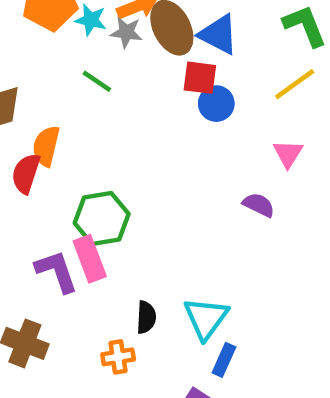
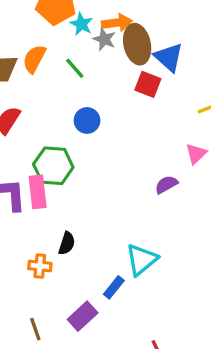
blue circle: (216, 104) -> (87, 120), moved
orange semicircle: (46, 146) -> (34, 59), moved
purple semicircle: (259, 205) -> (166, 184), turned -70
cyan triangle: (206, 318) -> (141, 260), moved

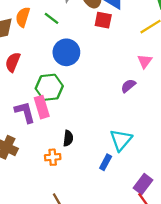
blue circle: (87, 120) -> (66, 52), size x1.5
purple rectangle: (83, 316) -> (143, 184), moved

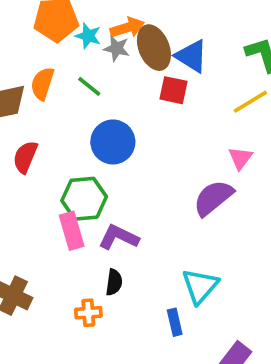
purple semicircle: (128, 86) -> (213, 198), size x1.6
purple L-shape: (25, 112) -> (119, 237), moved, turned -50
blue rectangle: (106, 162) -> (175, 322), turned -42

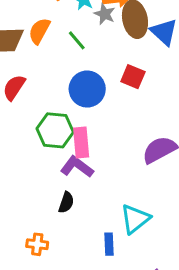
red square: (174, 90) -> (133, 77), moved
pink rectangle: (72, 231) -> (81, 143), moved
orange cross: (88, 313) -> (37, 244), moved

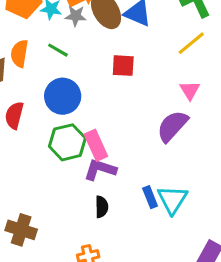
blue circle: (87, 89) -> (63, 96), moved
blue rectangle: (109, 244) -> (150, 197), moved

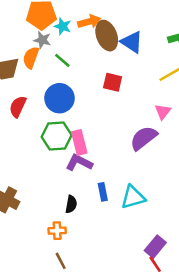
gray star: (76, 16) -> (42, 40), moved
blue rectangle: (150, 197) -> (103, 192), moved
cyan triangle: (172, 200) -> (133, 197), turned 32
black semicircle: (102, 207) -> (71, 204), moved

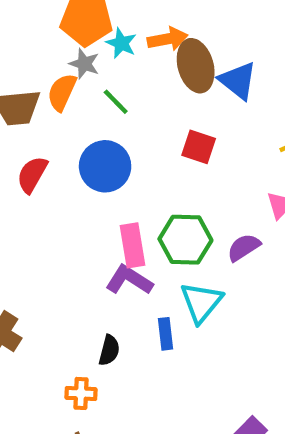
green hexagon: (57, 136) -> (185, 240), moved
purple semicircle: (144, 138) -> (244, 247), size x0.7
cyan triangle: (133, 197) -> (201, 302), moved, turned -40

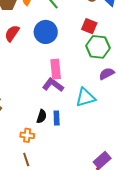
green hexagon: (185, 240) -> (98, 47), moved
cyan triangle: (201, 302) -> (85, 97), turned 30
blue rectangle: (165, 334) -> (57, 118), moved

